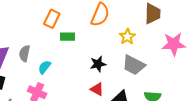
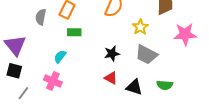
green rectangle: (68, 37) -> (74, 32), moved
gray semicircle: (25, 53) -> (41, 17), moved

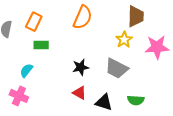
yellow star: (140, 27) -> (124, 40), moved

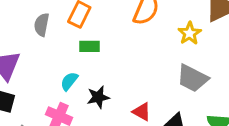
yellow star: (124, 40) -> (190, 33), moved
black star: (81, 67) -> (98, 97), moved

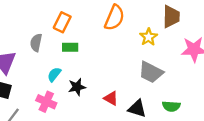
gray semicircle: (42, 25) -> (36, 43), moved

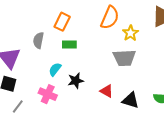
yellow star: (149, 37) -> (130, 33), moved
gray trapezoid: (151, 72) -> (124, 58), moved, turned -30

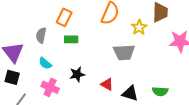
yellow star: (130, 33) -> (139, 27), moved
cyan semicircle: (55, 69) -> (45, 63), moved, turned -88

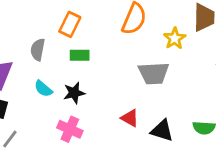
black star: (77, 74) -> (74, 93), moved
pink cross: (50, 87) -> (70, 129), moved

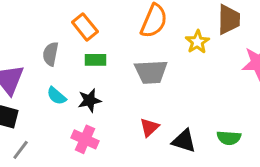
orange rectangle: (70, 24) -> (85, 27), turned -65
gray trapezoid: (154, 73) -> (151, 72), moved
red triangle: (130, 118) -> (149, 127), turned 48

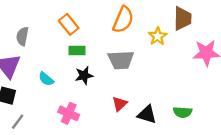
gray semicircle: (51, 54) -> (22, 36), moved
black star: (89, 100) -> (84, 75), moved

